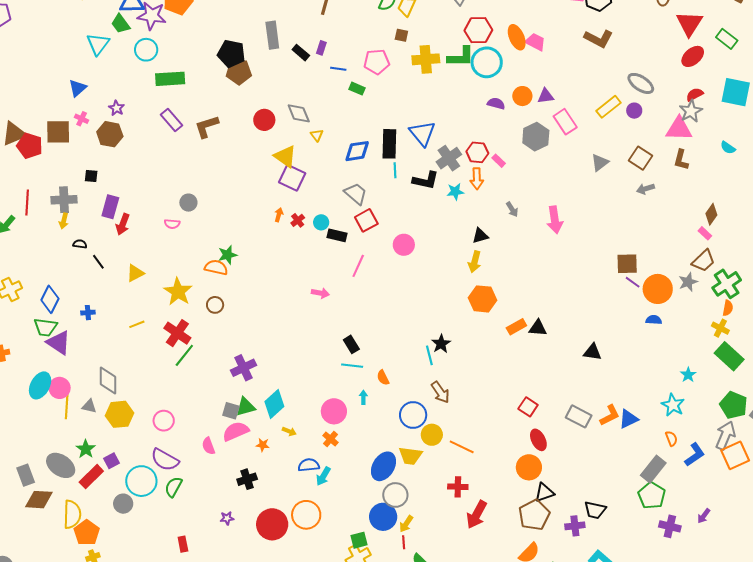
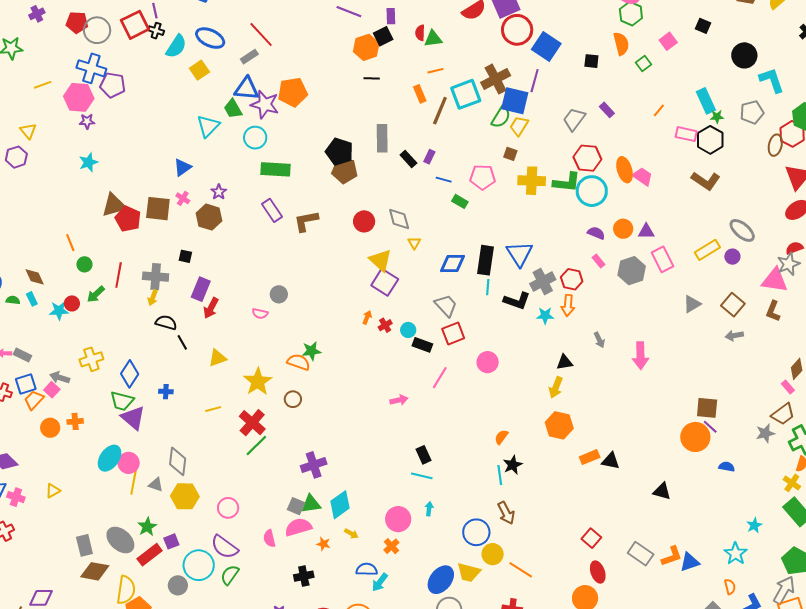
pink rectangle: (499, 161) -> (598, 261), moved
black semicircle: (80, 244) -> (166, 323), size x1.5
orange circle: (658, 289) -> (695, 437), moved
pink arrow: (320, 293) -> (399, 400), turned -30
orange semicircle: (383, 378) -> (501, 437), moved, turned 56

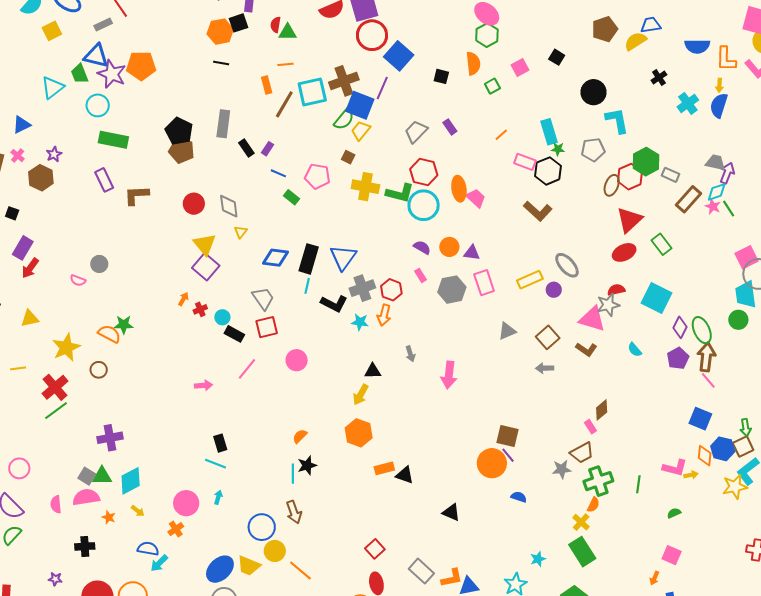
brown L-shape: (773, 311) -> (586, 349), turned -85

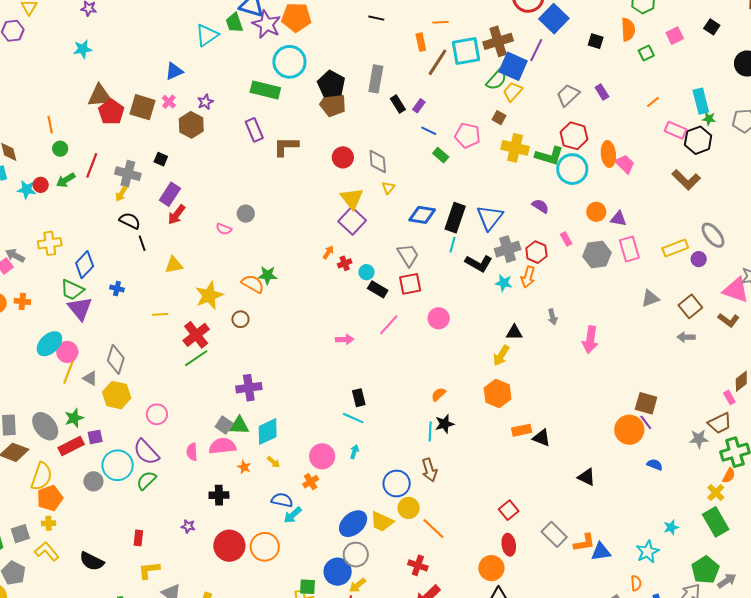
cyan circle: (98, 105) -> (289, 62), moved, size x1.4
purple semicircle: (422, 247) -> (540, 206), moved

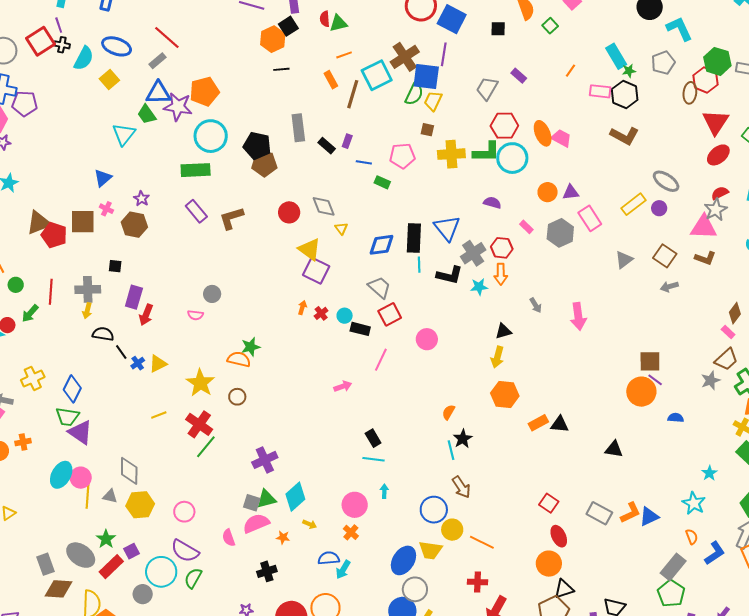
blue cross: (117, 289) -> (138, 363), moved, turned -32

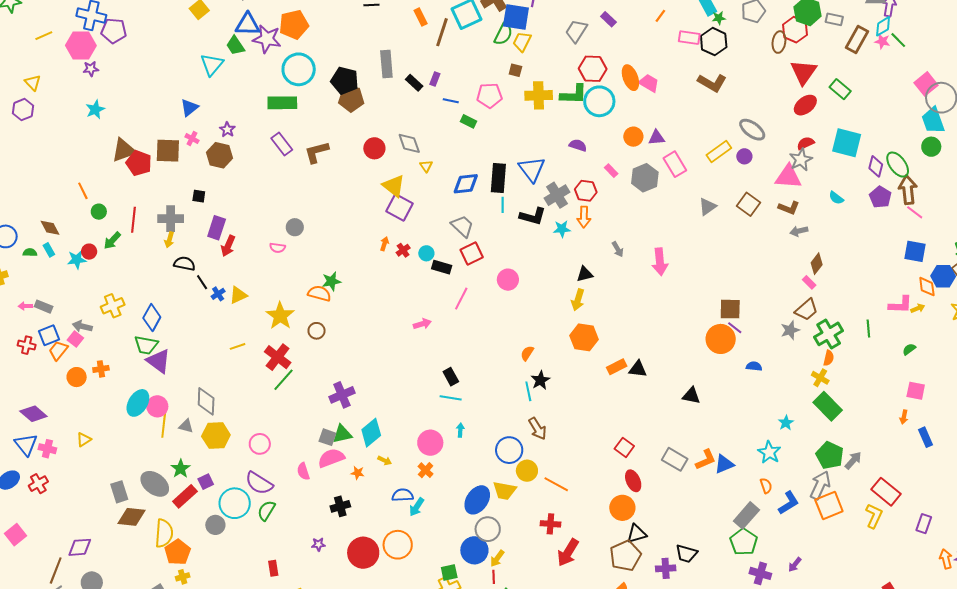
gray arrow: (669, 287) -> (799, 231), moved

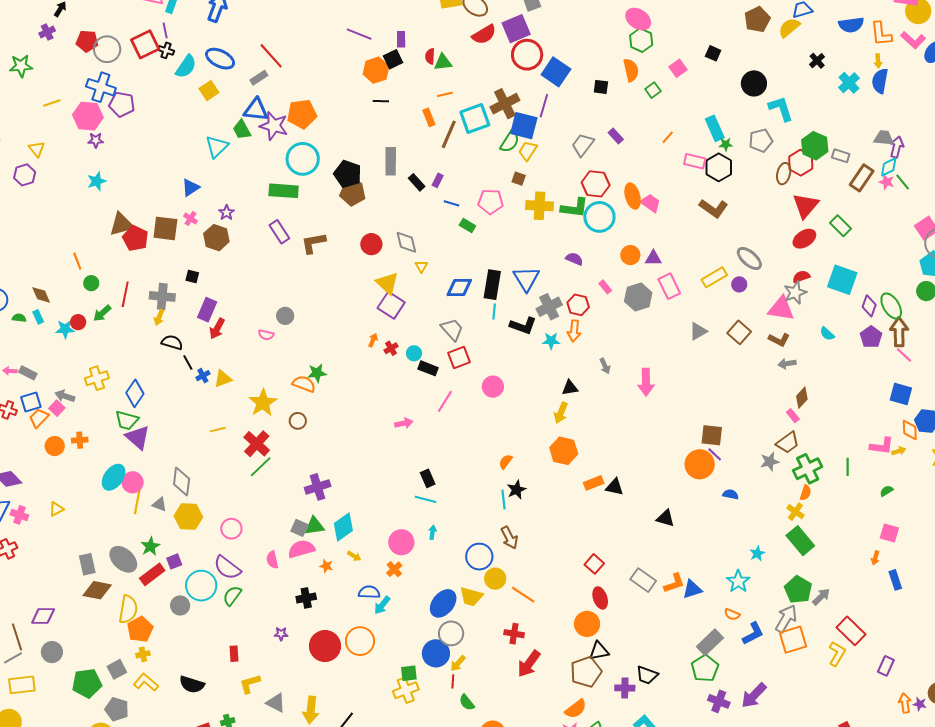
orange semicircle: (766, 486) -> (732, 614), turned 126
purple arrow: (795, 565) -> (754, 695), size x1.8
brown line: (56, 570) -> (17, 637), turned -44

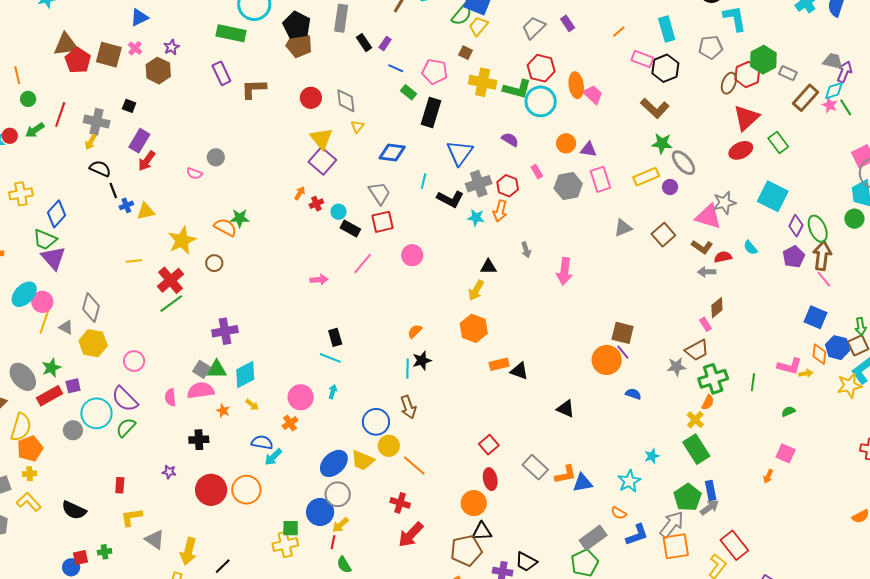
green star: (726, 144) -> (662, 143), moved, size x1.5
red semicircle: (801, 277) -> (723, 257), moved
black rectangle: (492, 285) -> (431, 112), moved
blue rectangle: (895, 580) -> (711, 490), moved

